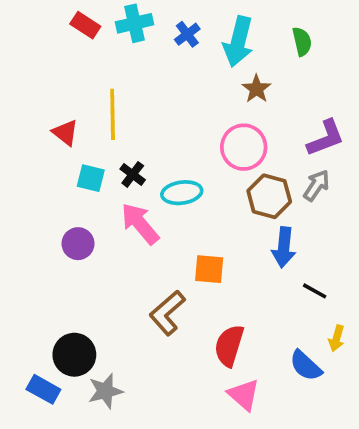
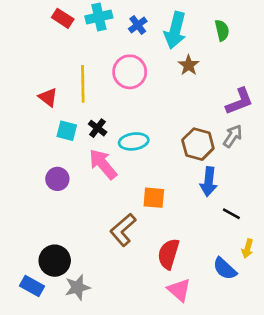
pink circle: (244, 147) -> (130, 72), moved

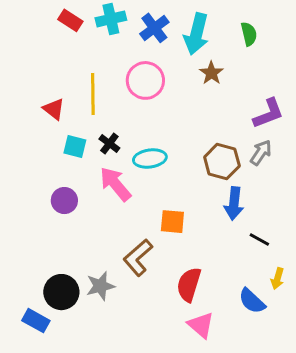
blue cross: (138, 25) -> (154, 28), size x1.4
gray star: (77, 287) -> (100, 286), moved

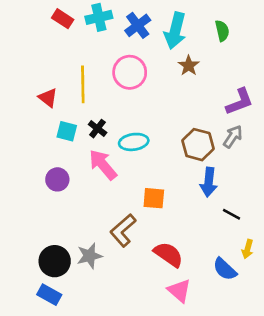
red semicircle: (189, 285) -> (169, 254), turned 108
blue rectangle: (36, 321) -> (49, 295), moved

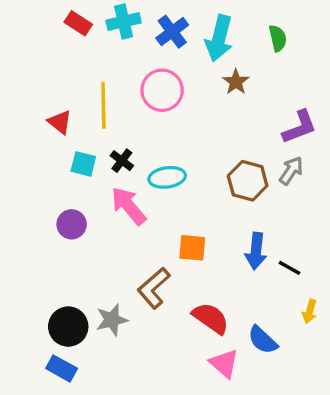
blue arrow: (209, 182) -> (256, 251), moved
blue semicircle: (225, 269) -> (263, 340), moved

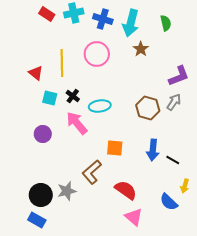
blue cross: (172, 32) -> (103, 19), turned -36
blue semicircle: (263, 340) -> (169, 202), moved

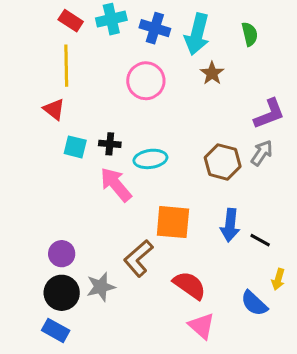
yellow line: (62, 63) -> (66, 66), moved
black cross: (73, 96) -> (110, 144), turned -32
purple circle: (43, 134) -> (62, 254), moved
orange square: (115, 148) -> (173, 222), size x1.4

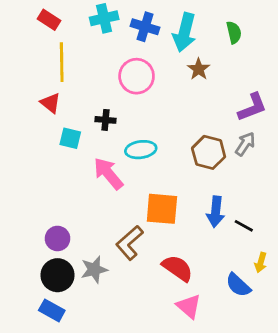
red rectangle: (71, 21) -> (49, 20), moved
black cross: (110, 144) -> (105, 120), moved

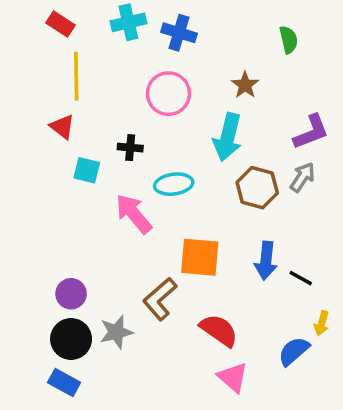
cyan arrow: (185, 32) -> (228, 137), moved
blue semicircle: (238, 285) -> (294, 351), turned 96

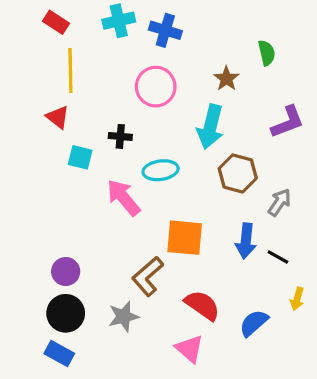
green semicircle: (289, 40) -> (267, 53), moved
gray arrow: (302, 177) -> (280, 202), moved
gray star: (116, 332) -> (124, 317), moved
blue semicircle: (294, 351) -> (254, 323), moved
pink triangle: (233, 377) -> (189, 349), moved

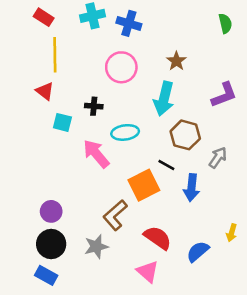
green semicircle: (267, 53) -> (225, 23), moved
orange square: (185, 238) -> (144, 185), turned -32
black line: (278, 257) -> (166, 165), moved

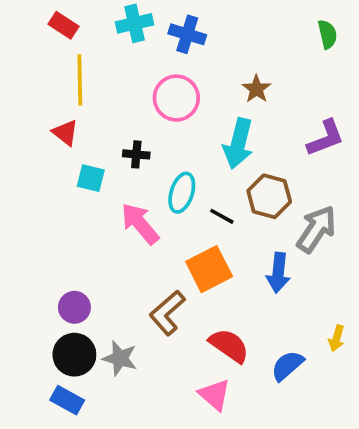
cyan ellipse: (125, 132) -> (182, 193), turned -64
gray arrow: (218, 158) -> (316, 229), size x1.5
black line: (166, 165) -> (222, 216), moved
gray star: (96, 247) -> (120, 358), moved, turned 30

